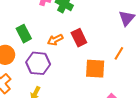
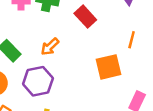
red rectangle: (79, 38) -> (85, 17), moved

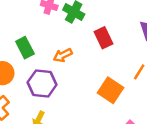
orange square: (108, 67) -> (110, 90), turned 30

